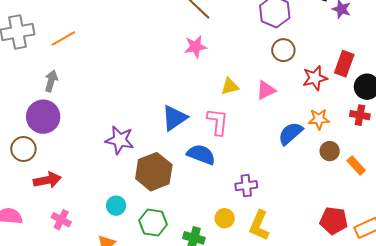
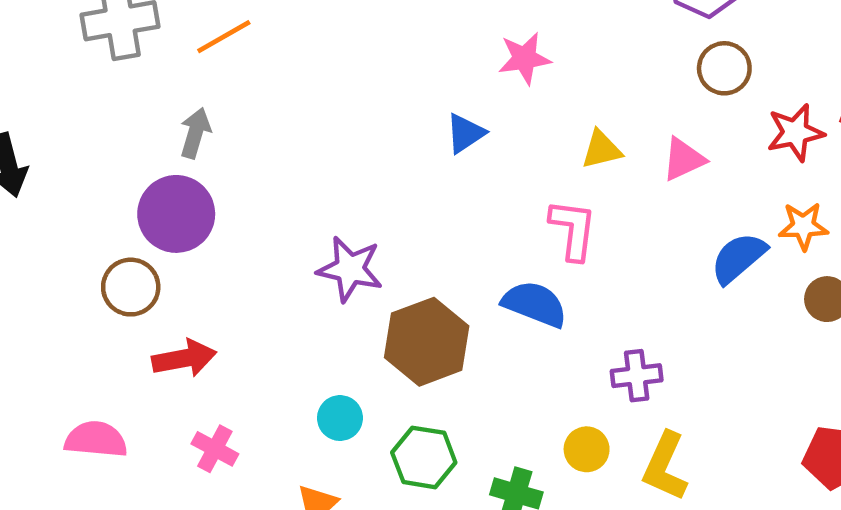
blue triangle: (174, 118) -> (465, 133), moved, size x0.7

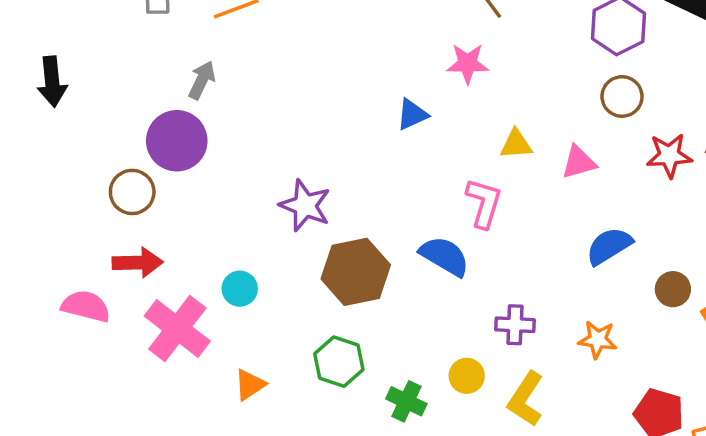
orange star: (803, 226) -> (598, 340), moved
red arrow: (184, 358) -> (138, 263), moved
cyan circle: (340, 418) -> (240, 289), moved
pink cross: (215, 449) -> (177, 329), size x1.8

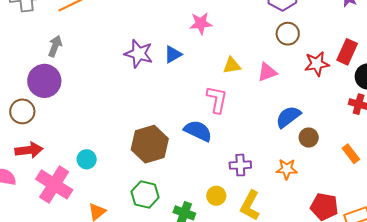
purple star: (305, 206) -> (139, 54), moved
brown circle: (673, 289) -> (309, 138), moved

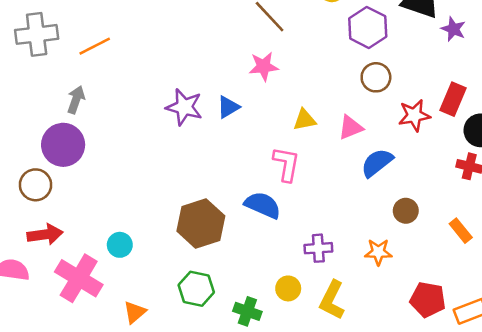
blue semicircle: (288, 117) -> (377, 163), moved

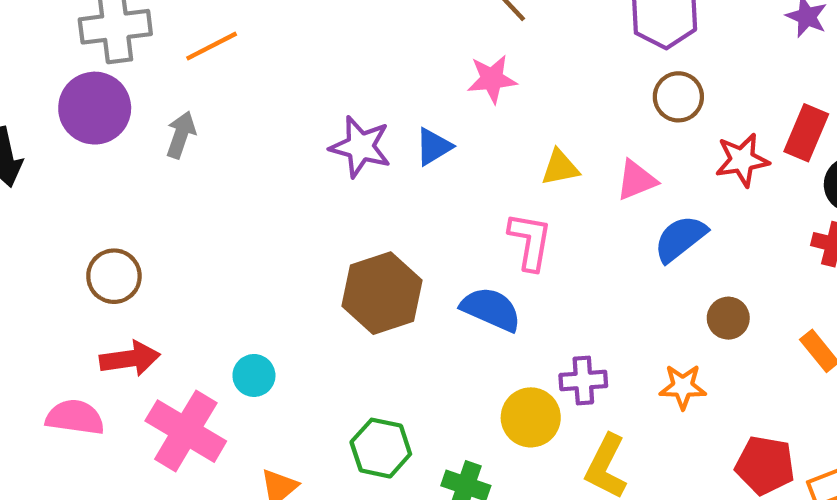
purple circle: (63, 145) -> (95, 108), moved
brown hexagon: (201, 223) -> (382, 293), moved
yellow circle: (288, 288) -> (531, 417), moved, size x1.4

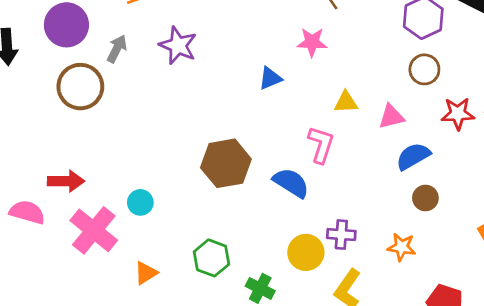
purple star: (360, 147) -> (178, 45), moved
brown circle: (114, 276) -> (80, 87), moved, size x1.4
brown circle: (728, 318) -> (425, 198), moved

